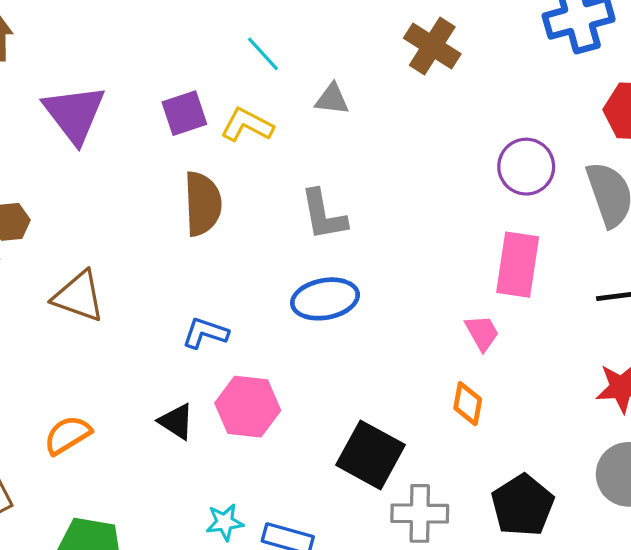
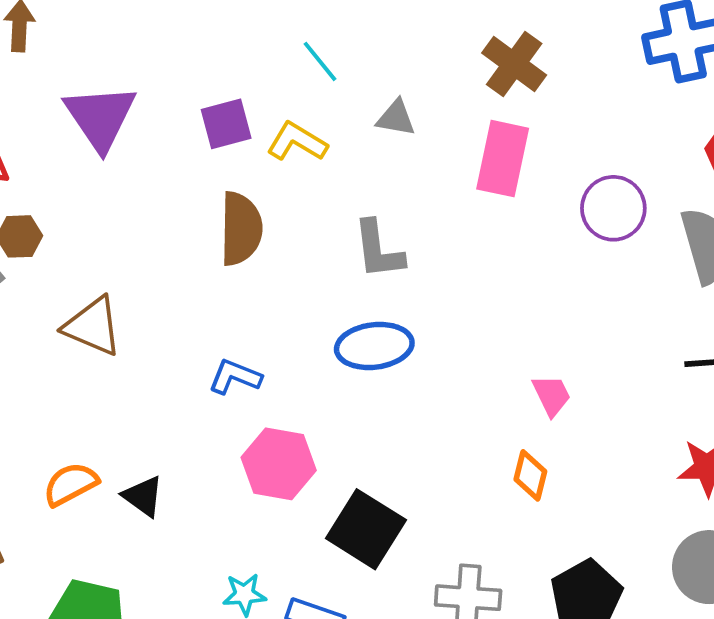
pink rectangle: (518, 265) -> (503, 159), moved
black triangle: (176, 422) -> (143, 496), moved
black square: (371, 455) -> (366, 529), moved

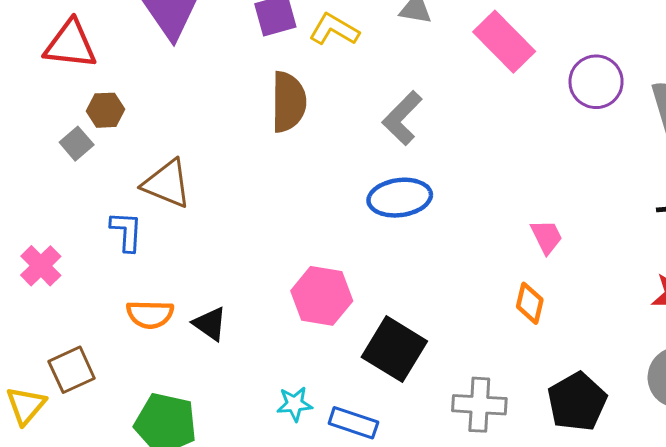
pink rectangle: (503, 159) -> (504, 42), turned -56
gray L-shape: (378, 250) -> (402, 118), turned 52
blue L-shape: (235, 377) -> (126, 231), moved, turned 72
orange semicircle: (71, 484) -> (150, 314), turned -150

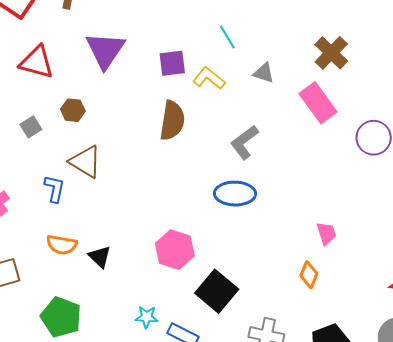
brown hexagon: (106, 110) -> (73, 110), moved

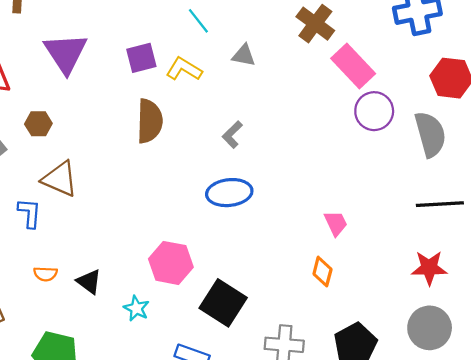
pink rectangle: (318, 103) -> (353, 66), moved
gray L-shape: (244, 142) -> (232, 135), size x0.7
orange semicircle: (62, 245) -> (45, 274), size x0.7
cyan star: (147, 317) -> (136, 308), moved, turned 30

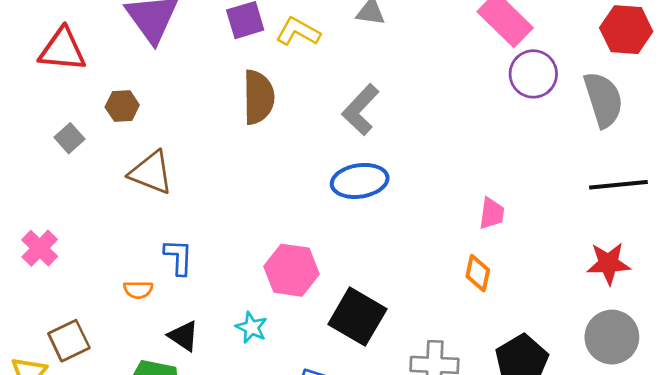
gray L-shape: (232, 135) -> (360, 110), size x1.5
blue L-shape: (29, 213) -> (178, 257), moved
pink trapezoid: (336, 223) -> (492, 213), turned 36
black triangle: (89, 282) -> (184, 336), moved

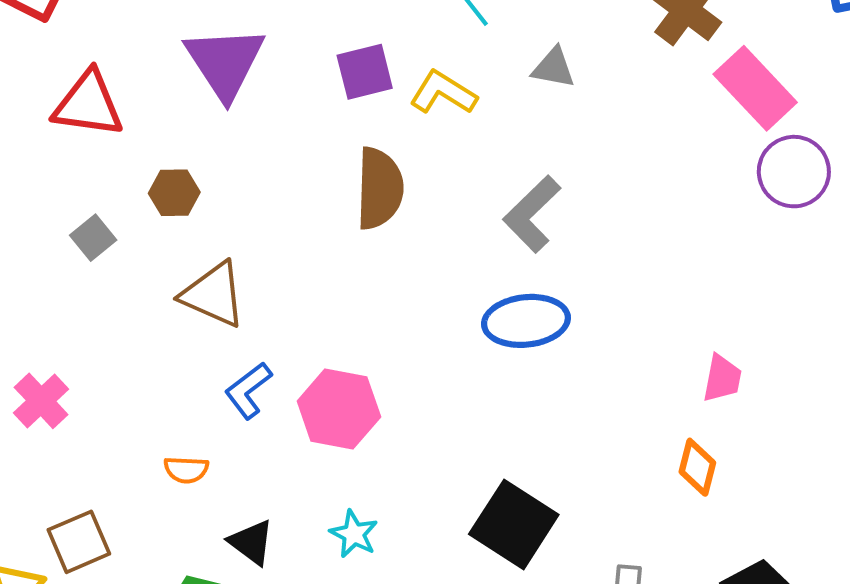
blue L-shape: (178, 257) -> (248, 390), moved, turned -132
pink hexagon: (292, 270) -> (339, 409), moved

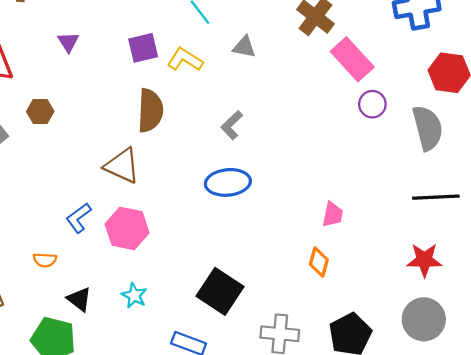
purple triangle: (225, 62) -> (68, 42), size x0.5
purple circle: (794, 172) -> (372, 104), size x0.7
gray L-shape: (532, 214) -> (232, 125), size x0.7
brown triangle: (213, 295) -> (122, 166), moved

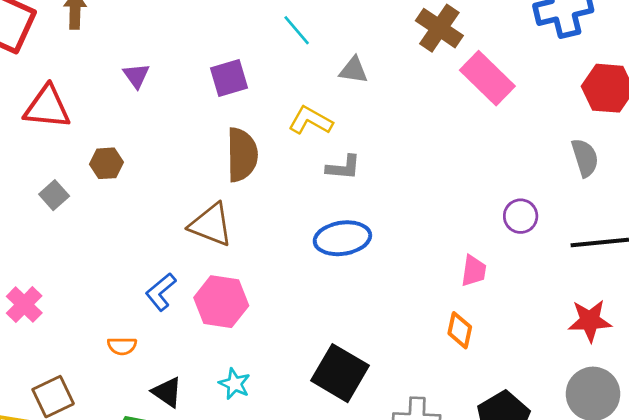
yellow L-shape: (185, 60) -> (311, 121), moved
purple circle: (372, 104) -> (521, 216), moved
gray L-shape: (232, 125) -> (343, 167), turned -128
gray semicircle: (428, 128) -> (585, 158), size x0.7

